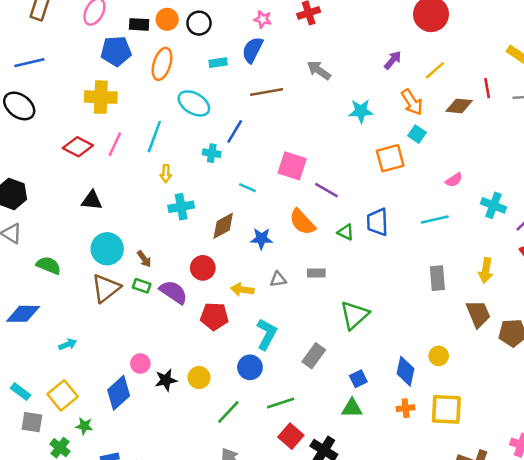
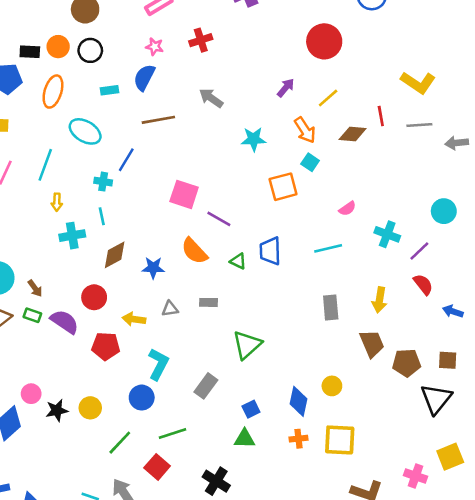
cyan line: (247, 188) -> (102, 216), moved, turned 54
red square: (291, 436) -> (157, 467), moved

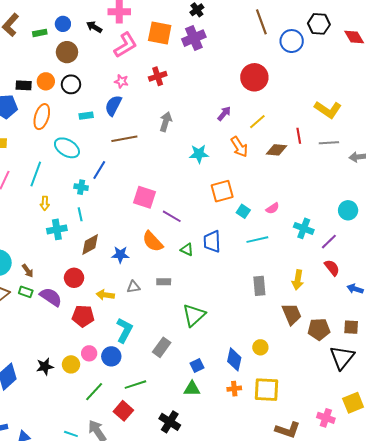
gray arrow: (211, 98) -> (166, 122), turned 72
cyan square: (310, 162) -> (243, 211), moved
pink circle: (31, 394) -> (89, 353), moved

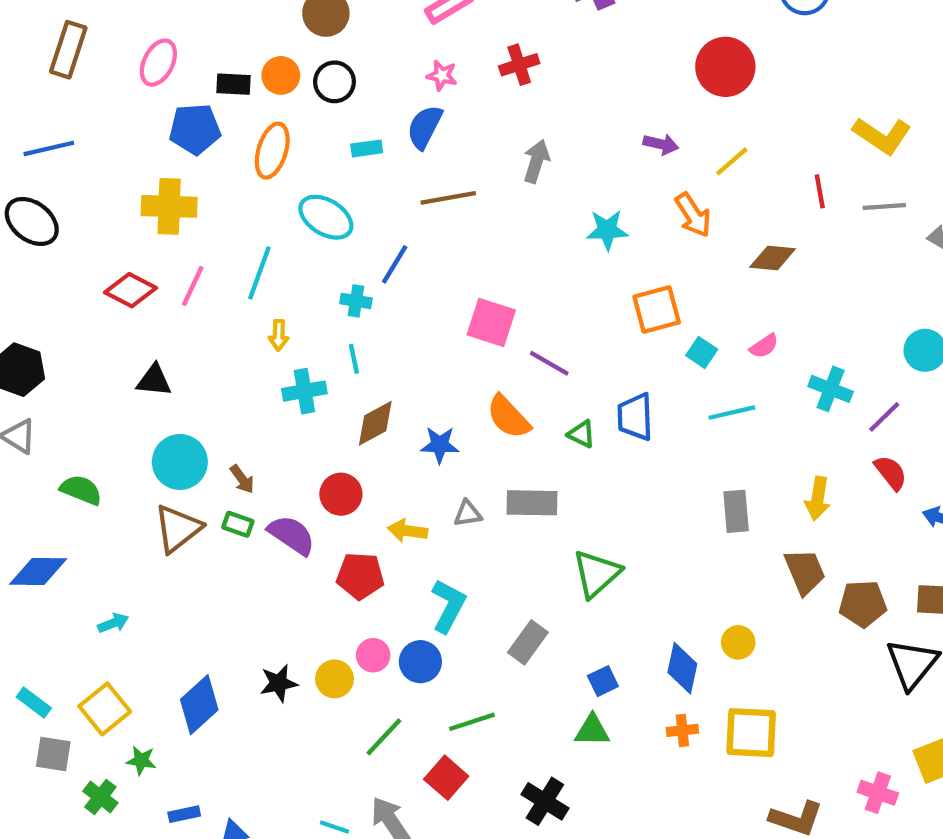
purple arrow: (224, 114) -> (661, 144), turned 63
brown diamond: (277, 150) -> (773, 258), moved
gray rectangle: (164, 282) -> (532, 503), size x1.6

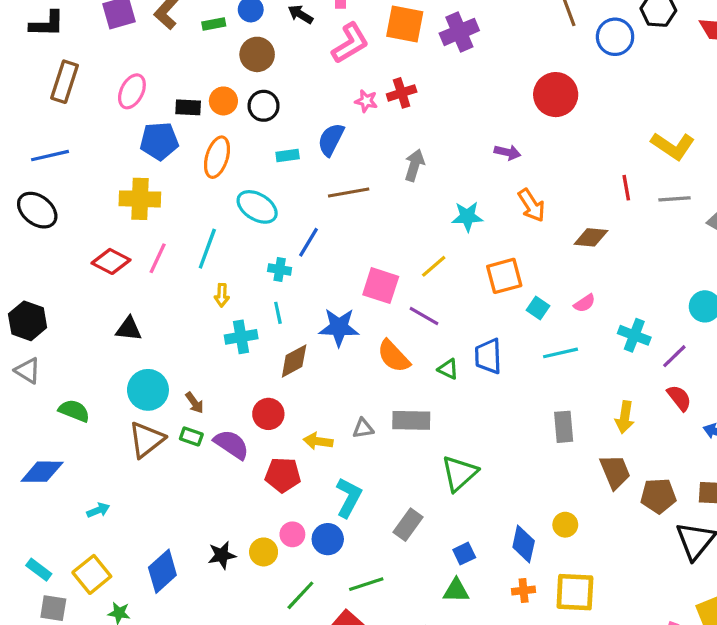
pink star: (442, 75) -> (366, 101), moved
yellow line: (732, 161) -> (434, 266), moved
blue star: (440, 445) -> (339, 327), moved, size x1.4

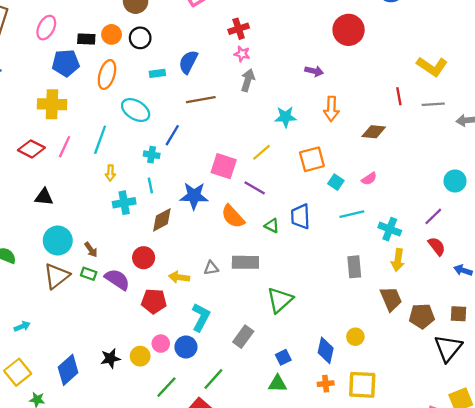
pink star: (366, 101) -> (242, 54), moved
orange arrow: (532, 205) -> (331, 109), turned 35
cyan cross: (634, 335) -> (390, 229), moved
green line: (366, 584) -> (213, 379), turned -30

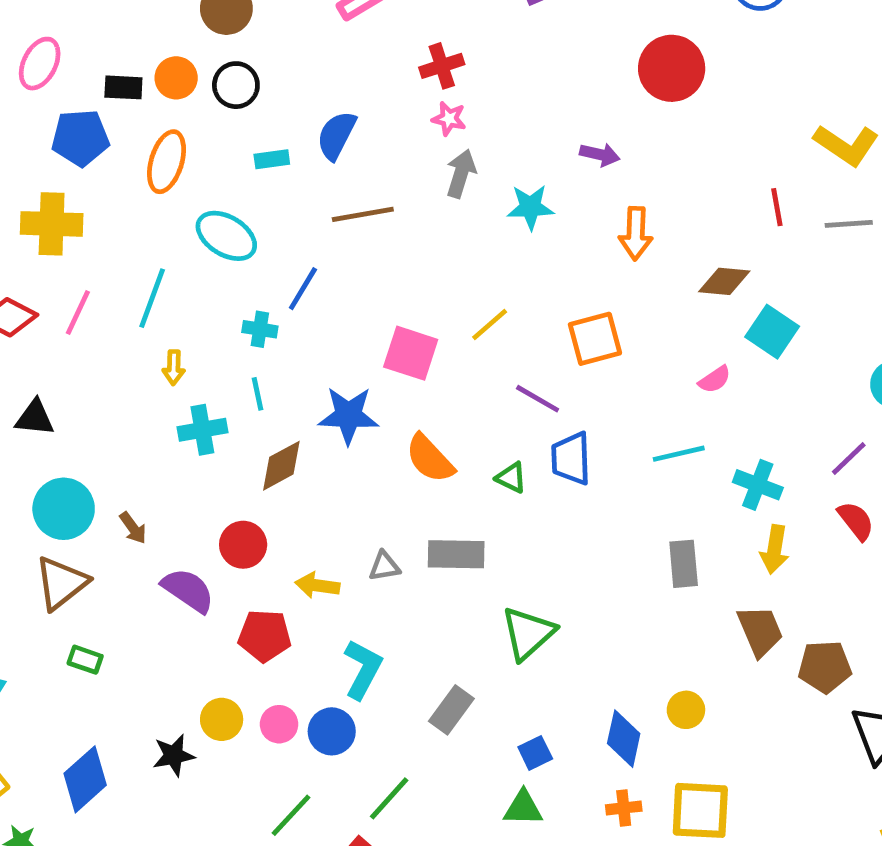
cyan star: (286, 117) -> (530, 207), moved
cyan square: (336, 182) -> (772, 332), moved, size x1.5
purple line: (255, 188) -> (538, 399), moved
green rectangle: (89, 274) -> (85, 660), moved
yellow circle: (140, 356) -> (222, 719), moved

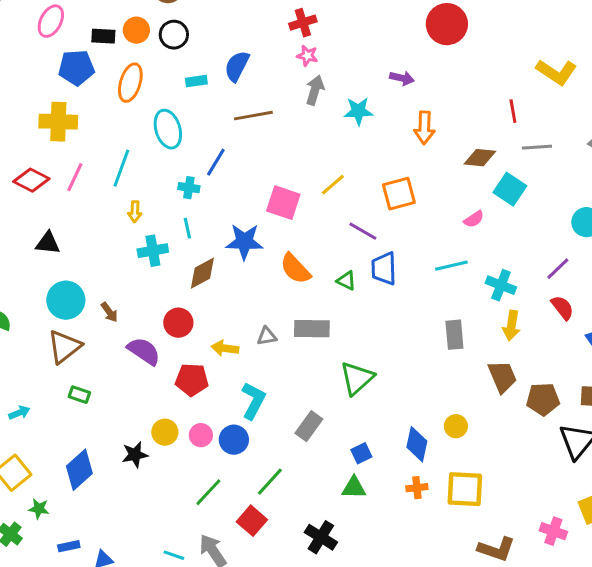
gray line: (849, 224) -> (537, 147), moved
cyan ellipse: (226, 236) -> (168, 129), turned 42

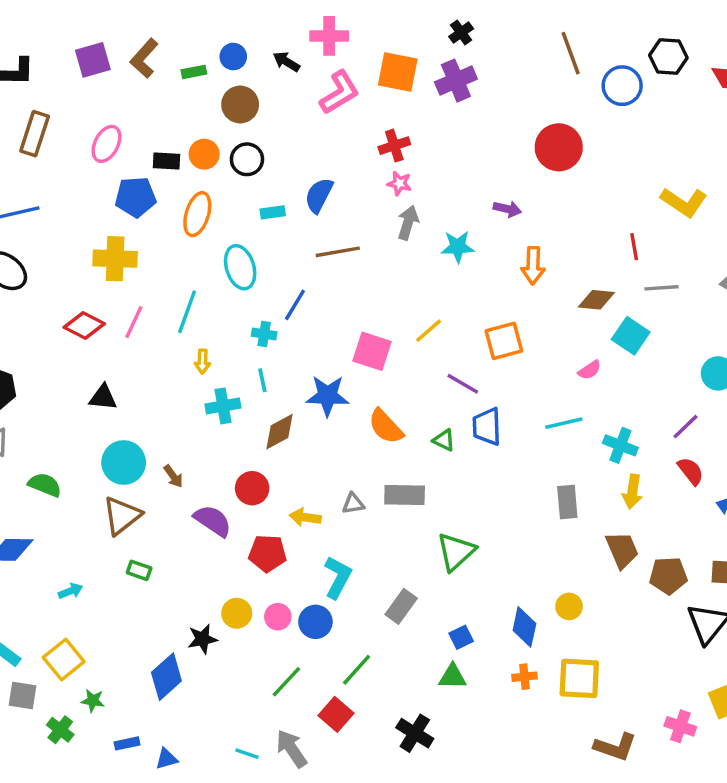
blue diamond: (79, 470) -> (166, 677), moved

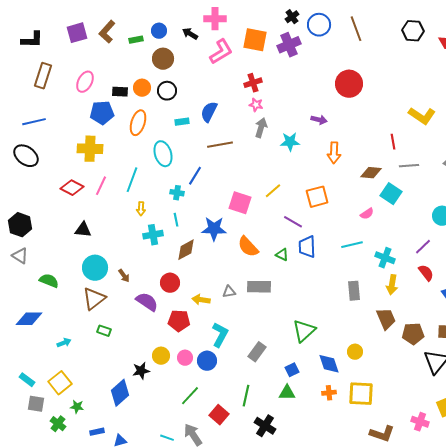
blue circle: (622, 86) -> (319, 25), moved
green triangle: (456, 552) -> (304, 331), moved
blue diamond: (524, 627) -> (329, 364), turned -30
green line: (357, 670) -> (246, 396), moved, turned -30

